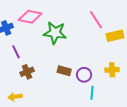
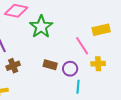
pink line: (96, 20) -> (82, 46), moved
green star: (55, 33) -> (41, 27), turned 30

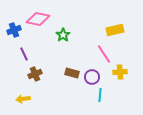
green star: (41, 27) -> (63, 35), size x0.6
yellow rectangle: (101, 30) -> (115, 30), moved

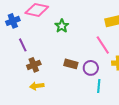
yellow arrow: (23, 99) -> (37, 86), moved

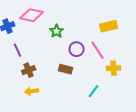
purple circle: (91, 68) -> (77, 49), moved
cyan line: (99, 86) -> (94, 91), turned 32

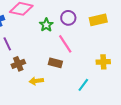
purple circle: (77, 49) -> (68, 18), moved
pink line: (98, 50) -> (65, 44), moved
yellow arrow: (32, 91) -> (36, 81), moved

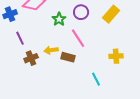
yellow rectangle: (98, 20) -> (111, 14), turned -36
yellow arrow: (36, 81) -> (51, 50), moved
cyan line: (83, 85) -> (96, 79), turned -64

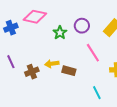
purple line: (20, 38) -> (11, 62), moved
pink line: (78, 38) -> (93, 53), moved

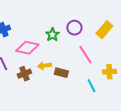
pink diamond: (35, 17) -> (27, 48), moved
cyan line: (97, 93) -> (91, 86), moved

